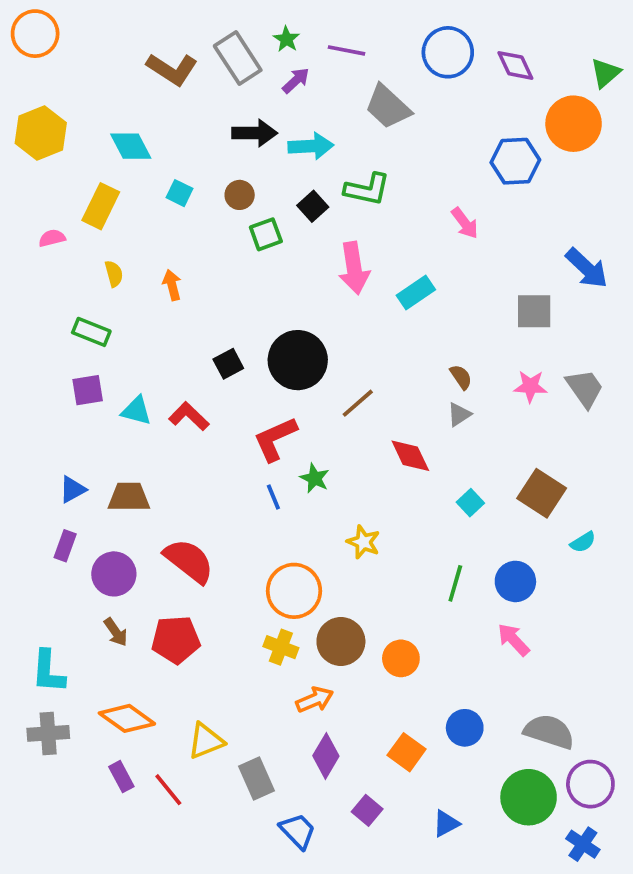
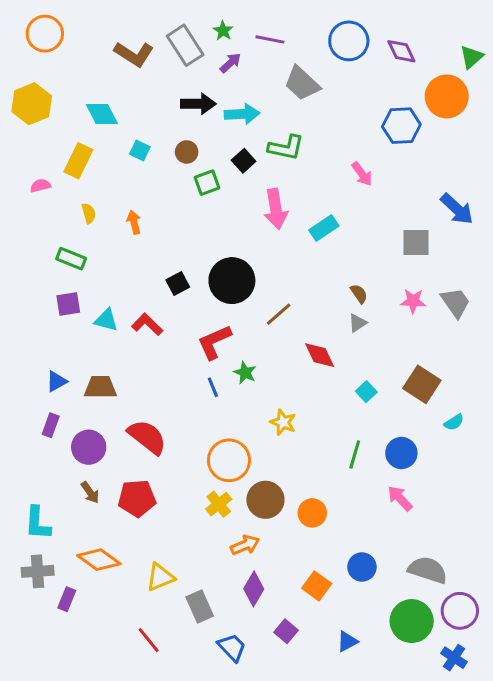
orange circle: (35, 34) -> (45, 34), moved
yellow cross: (281, 647) -> (219, 504), turned 30
purple rectangle: (121, 777) -> (67, 599), moved, turned 50
red line: (168, 790) -> (149, 640), moved

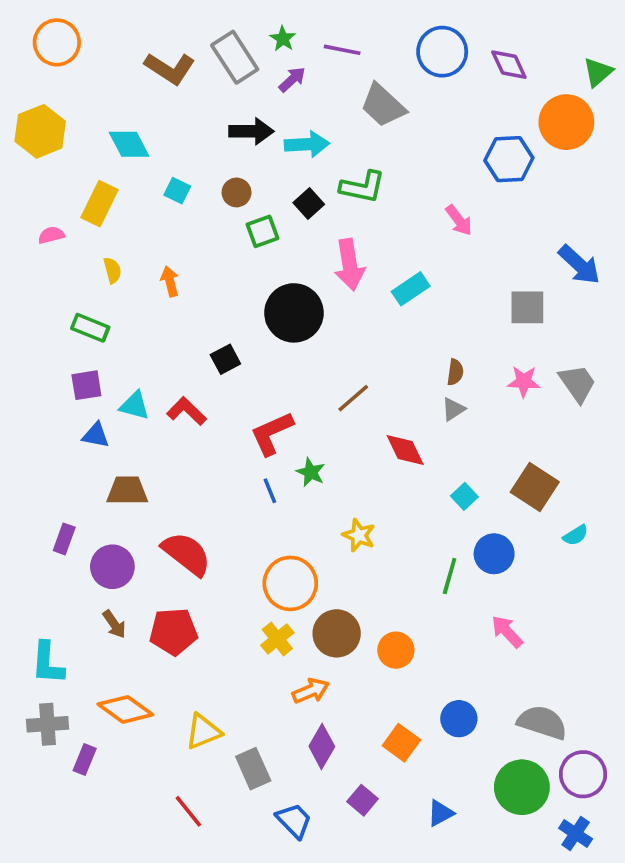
black circle: (232, 281) -> (294, 313), moved
brown semicircle: (359, 294) -> (455, 372), turned 42
blue triangle: (57, 381) -> (96, 435), moved, turned 40
blue circle: (401, 453) -> (494, 554), moved

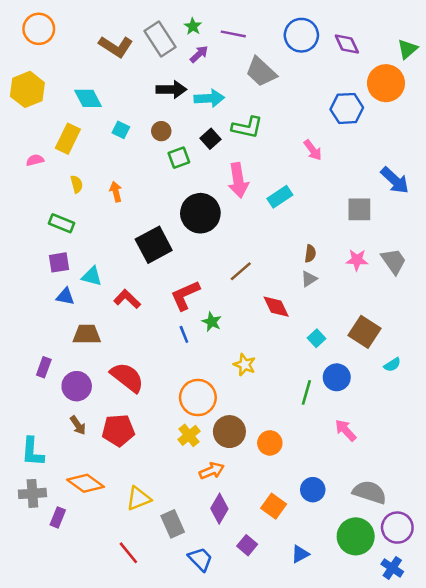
black square: (225, 359) -> (154, 245), size x1.8
red L-shape: (187, 411) -> (127, 299), moved

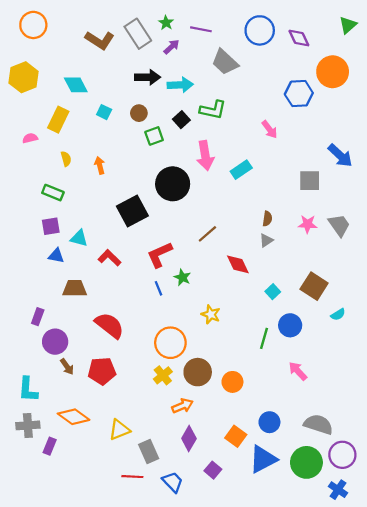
green triangle: (407, 49) -> (348, 25), moved
purple circle: (77, 386) -> (55, 342), moved
red line: (128, 553) -> (132, 477), moved, turned -48
blue triangle: (300, 554) -> (263, 459), moved, size x1.8

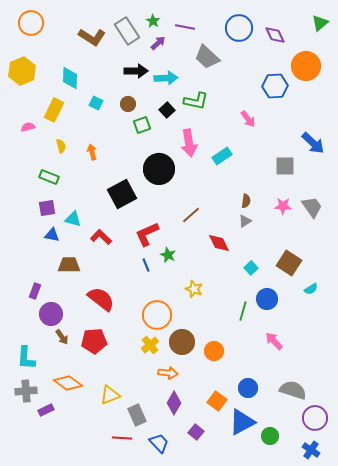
cyan diamond: (76, 85) -> (70, 78), turned 30
orange arrow: (182, 406) -> (168, 373), turned 30
purple rectangle: (50, 446) -> (46, 410), turned 42
green circle: (306, 462) -> (270, 436), moved, size x0.6

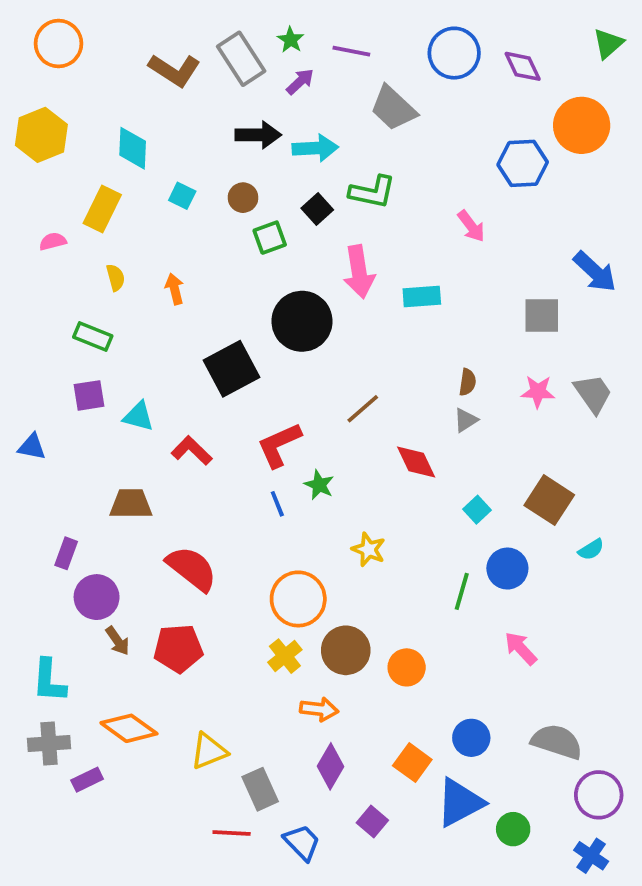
cyan rectangle: (222, 156) -> (422, 297), turned 30
blue triangle: (52, 235) -> (32, 447), moved

